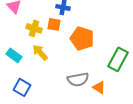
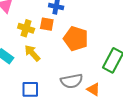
blue square: (22, 87) -> (30, 89), moved, turned -30

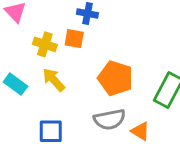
orange pentagon: (76, 39) -> (115, 78), moved

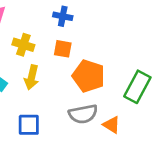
orange square: (74, 39) -> (63, 49), moved
yellow arrow: (54, 80) -> (32, 77), turned -125

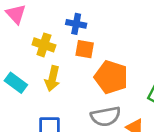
blue cross: (63, 16) -> (76, 24), moved

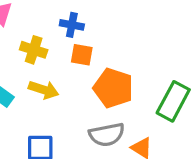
yellow arrow: (52, 79) -> (44, 90), turned -85

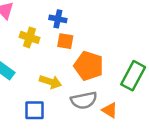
yellow arrow: (44, 90) -> (50, 82), moved

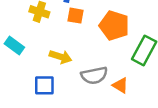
orange pentagon: (89, 66) -> (114, 26), moved

